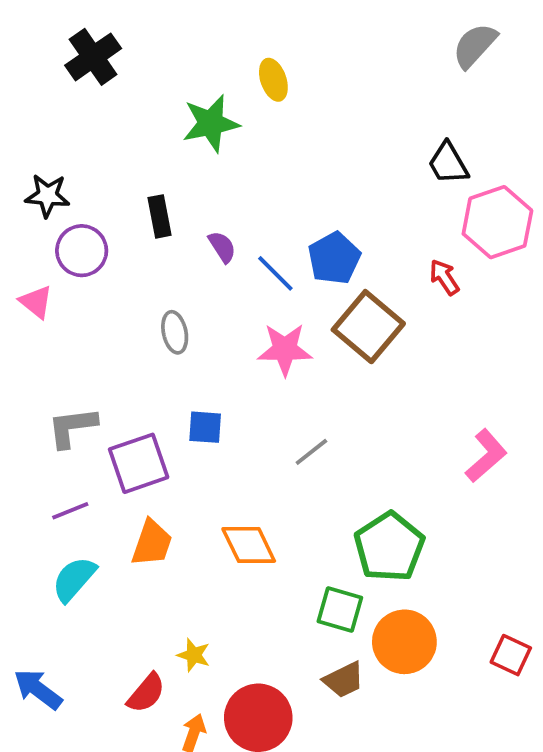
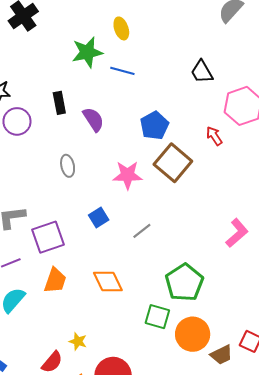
black trapezoid: (448, 163) -> (202, 72), moved
purple semicircle: (222, 247) -> (93, 119), size x1.4
blue line: (275, 273) -> (122, 71), moved, turned -30
blue square: (205, 427) -> (99, 217), moved, turned -36
brown trapezoid: (344, 680) -> (221, 355), moved

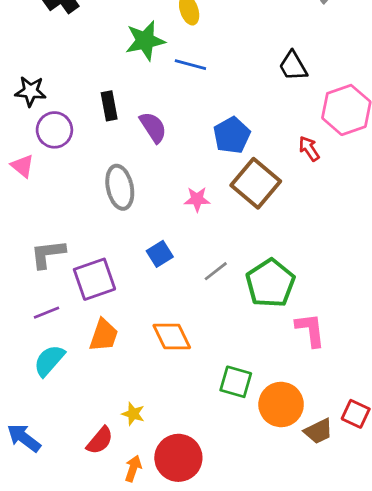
gray ellipse: (68, 166) -> (120, 187), size x1.5
pink star: (127, 175) -> (197, 199), size x0.7
pink L-shape: (237, 233) -> (310, 330), moved, turned -56
green pentagon: (184, 283) -> (270, 283), moved

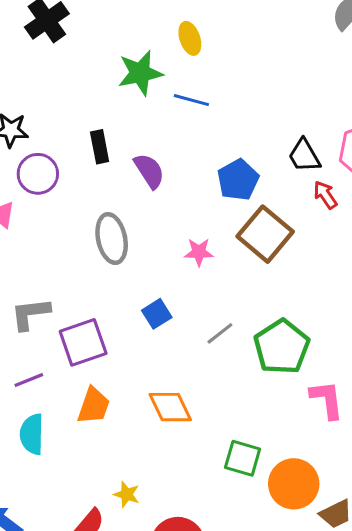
black trapezoid: (293, 66) -> (304, 156), moved
cyan semicircle: (49, 361) -> (32, 434), turned -40

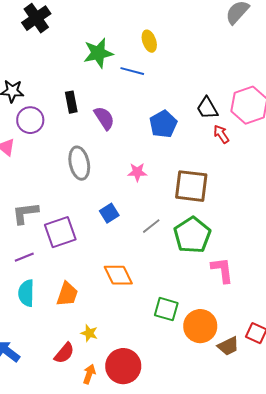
yellow ellipse: (190, 38) -> (149, 41), moved
brown square: (265, 234) -> (191, 186), moved, turned -33
orange trapezoid: (94, 406) -> (67, 294), moved

